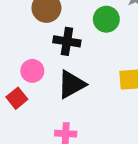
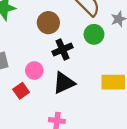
black cross: (67, 41) -> (62, 50), turned -36

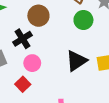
black cross: (62, 50) -> (23, 39), moved
black triangle: (64, 83) -> (76, 61), moved

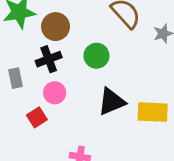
brown circle: (38, 16) -> (56, 27), moved
green circle: (83, 20) -> (96, 56), moved

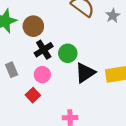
green circle: (96, 56) -> (68, 53), moved
black cross: (49, 59) -> (44, 50), moved

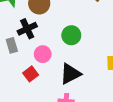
black cross: (44, 50) -> (27, 29), moved
black triangle: (85, 73) -> (70, 74), moved

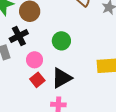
red square: (31, 74) -> (37, 80), moved

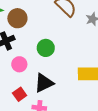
red square: (37, 80) -> (20, 94), moved

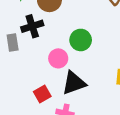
pink circle: (19, 64) -> (58, 58), moved

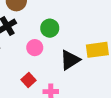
black triangle: (74, 83) -> (70, 60), moved

